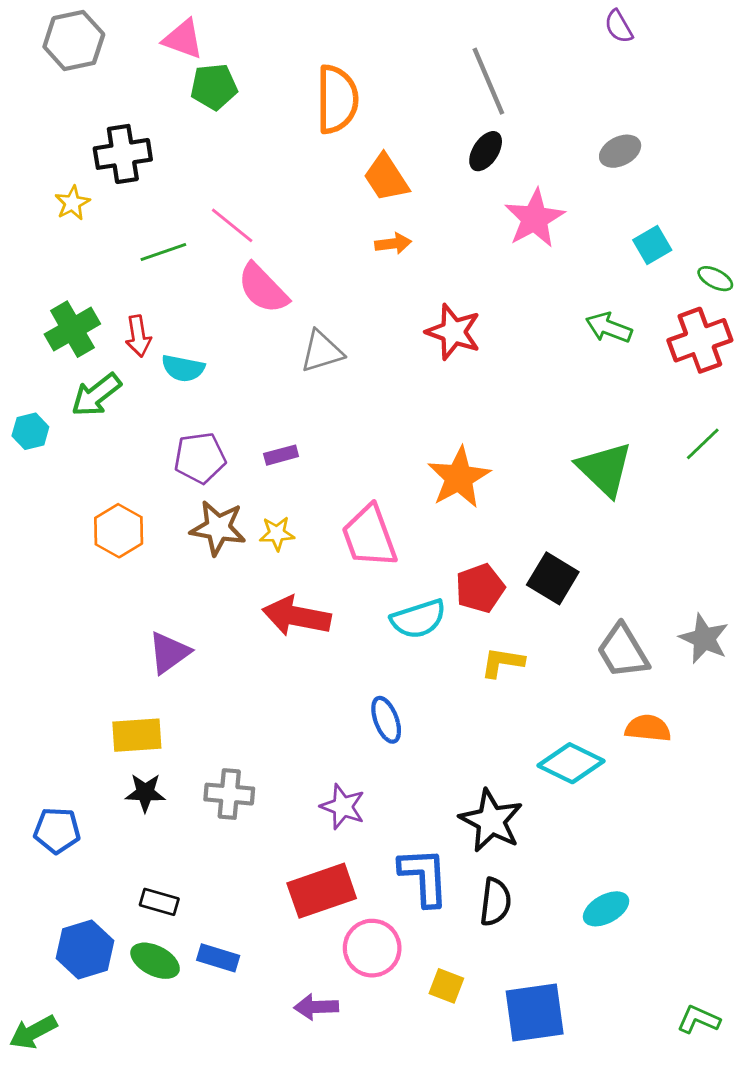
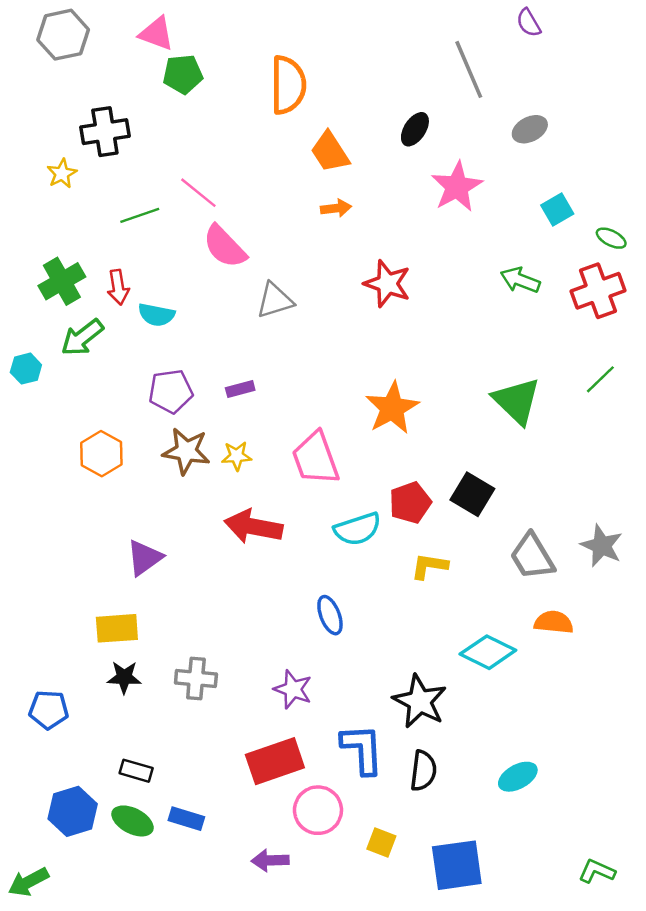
gray line: (488, 81) -> (469, 69), moved

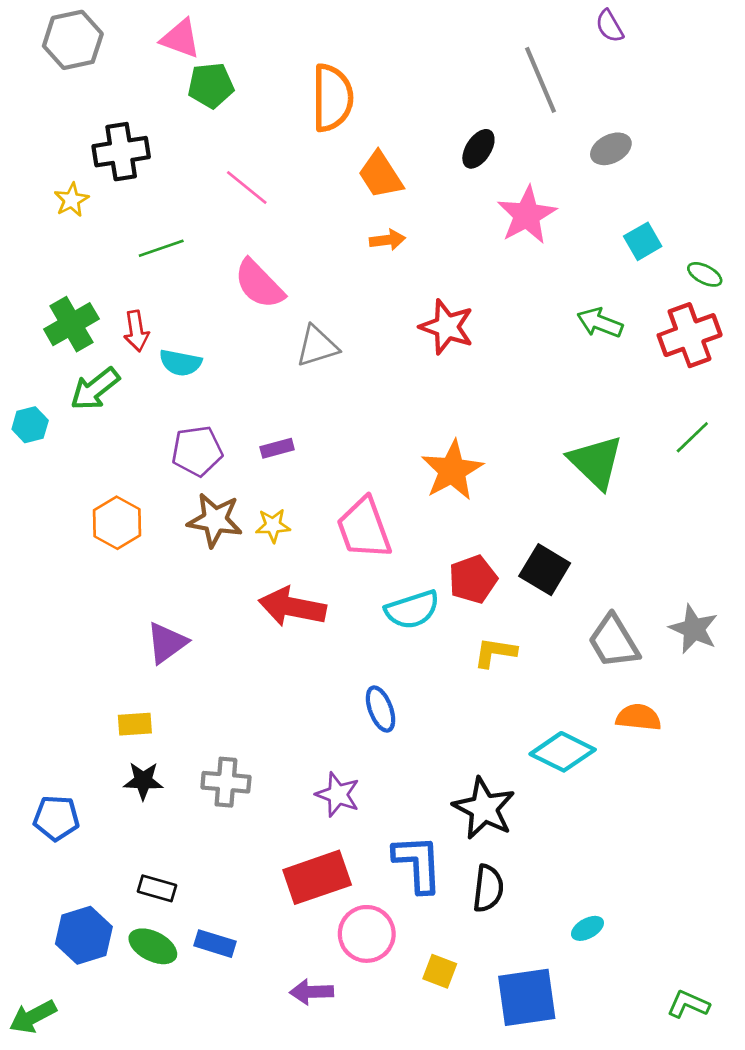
pink line: (198, 193) -> (247, 187), moved
yellow rectangle: (117, 628) -> (135, 724), size x0.7
cyan ellipse: (518, 777) -> (587, 928), moved, size x0.7

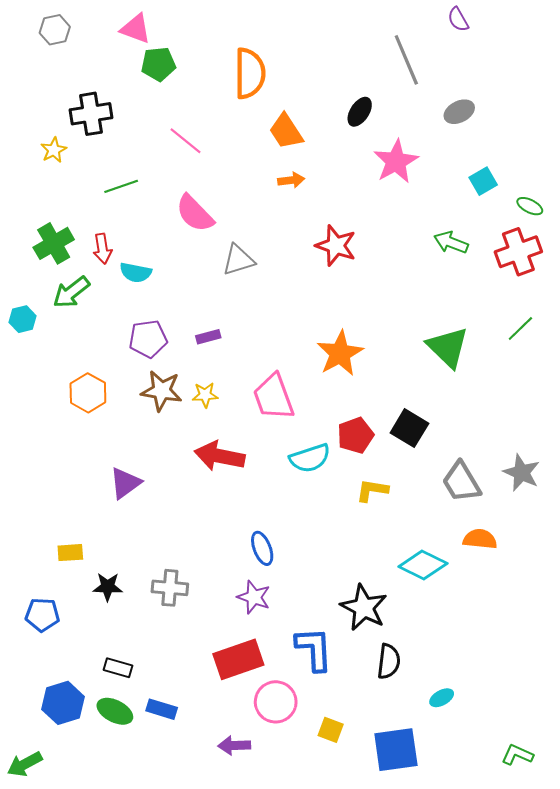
gray hexagon: (73, 40) -> (55, 30), size x0.7
blue ellipse: (381, 709) -> (262, 548), moved
yellow rectangle: (135, 724) -> (70, 553), moved
black semicircle: (488, 888) -> (389, 661), moved

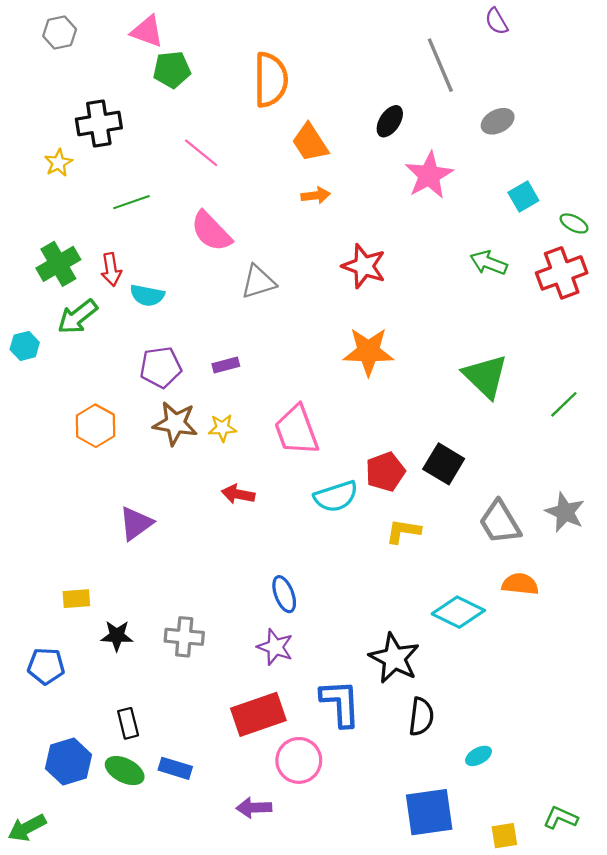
green line: (520, 329) -> (564, 404), moved
orange star: (340, 353) -> (368, 352), moved, turned 30
red arrow: (220, 456) -> (238, 494), size x0.6
black rectangle: (118, 668) -> (128, 723), turned 60
yellow square: (331, 730) -> (504, 836), moved, turned -30

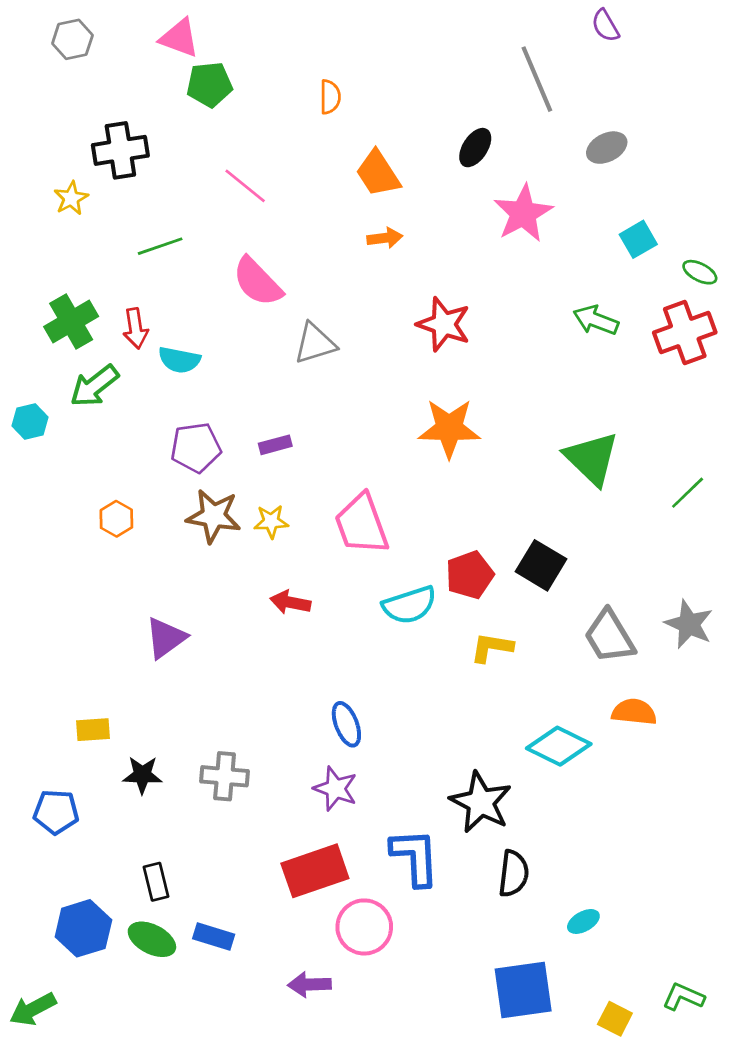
orange semicircle: (271, 80) -> (330, 97), size x0.5
orange hexagon: (95, 426) -> (116, 519), size x0.7
yellow square: (504, 836) -> (615, 1019), turned 36

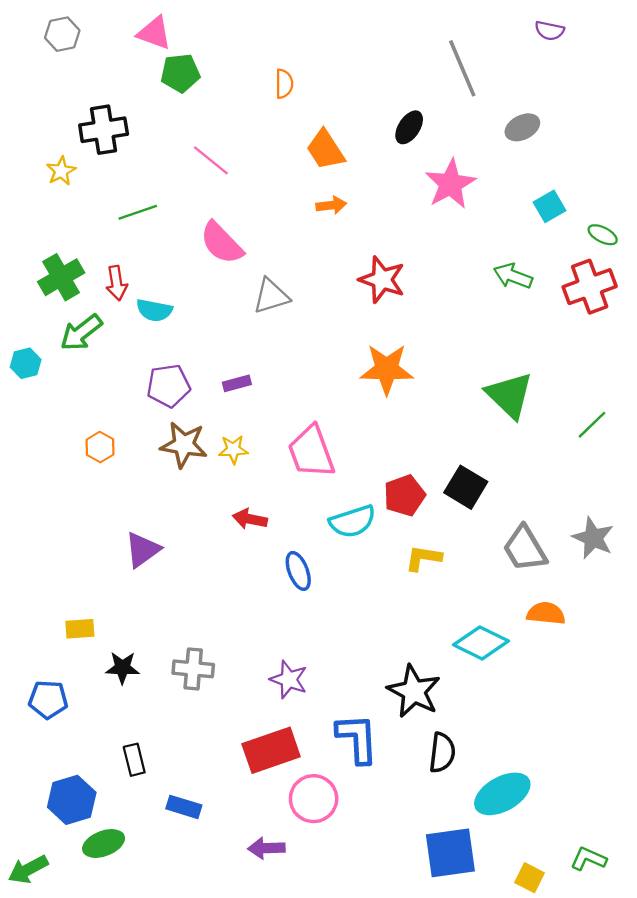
purple semicircle: (605, 26) -> (550, 31), moved, turned -48
blue ellipse: (346, 724) -> (298, 571), moved
cyan ellipse: (583, 921) -> (502, 794), size x2.0
green ellipse: (152, 939) -> (104, 843), moved, turned -48

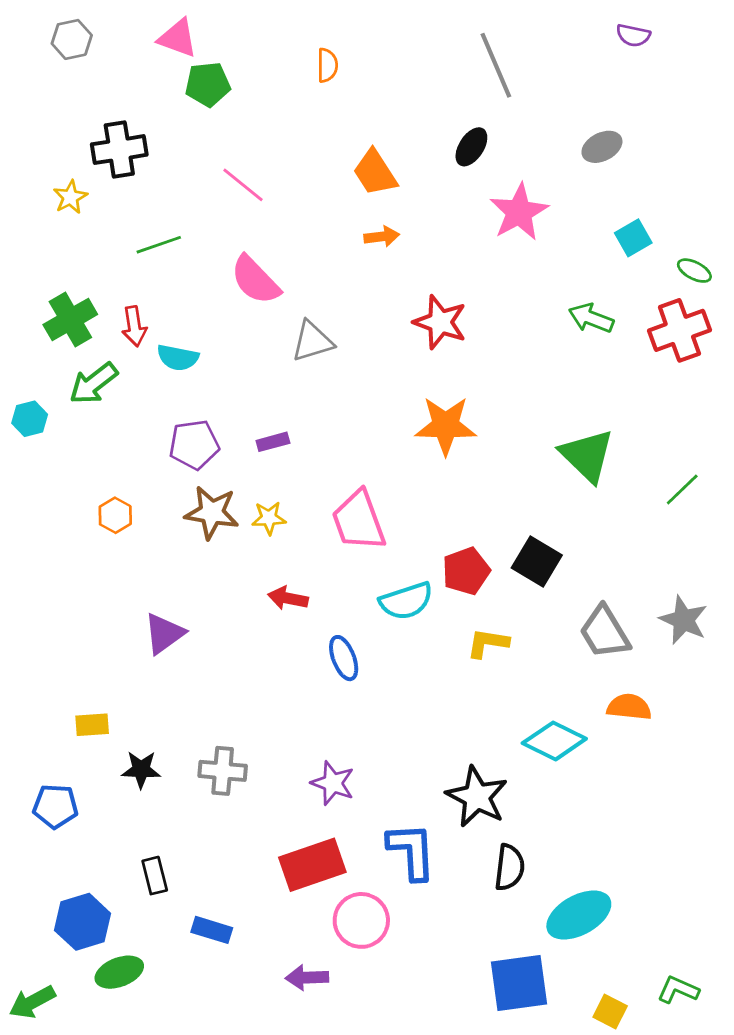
gray line: (462, 68) -> (496, 65), moved
orange semicircle: (284, 84) -> (327, 65), moved

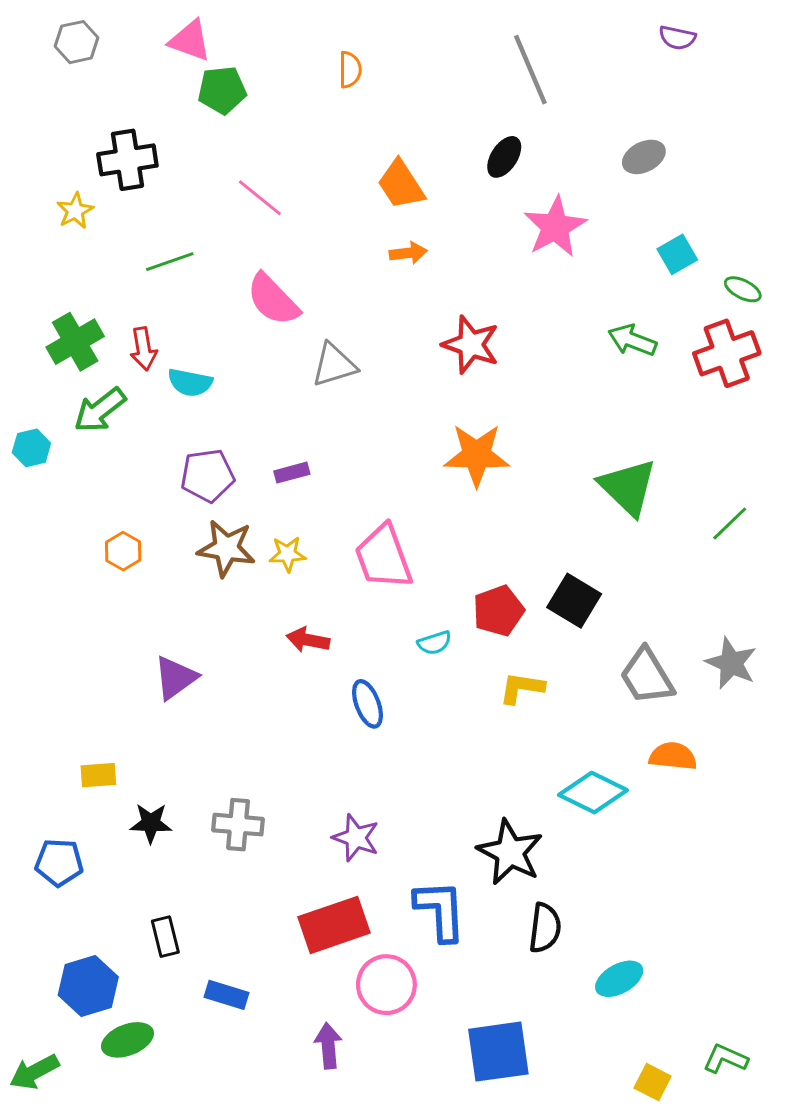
cyan semicircle: (406, 601) -> (434, 643), size x0.6
cyan ellipse: (579, 915) -> (619, 979), size x0.7
purple arrow: (307, 978) -> (328, 1046), turned 87
blue square: (519, 983) -> (498, 1052), moved

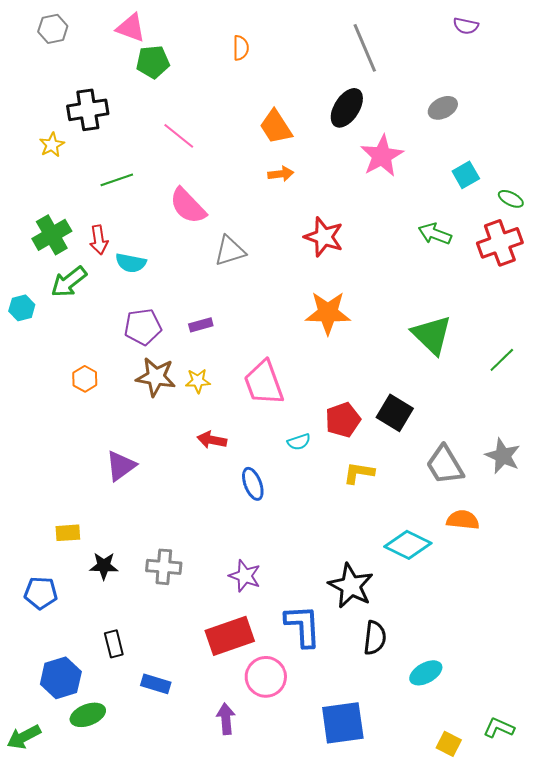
black ellipse: (504, 157) -> (347, 108), size x1.4

